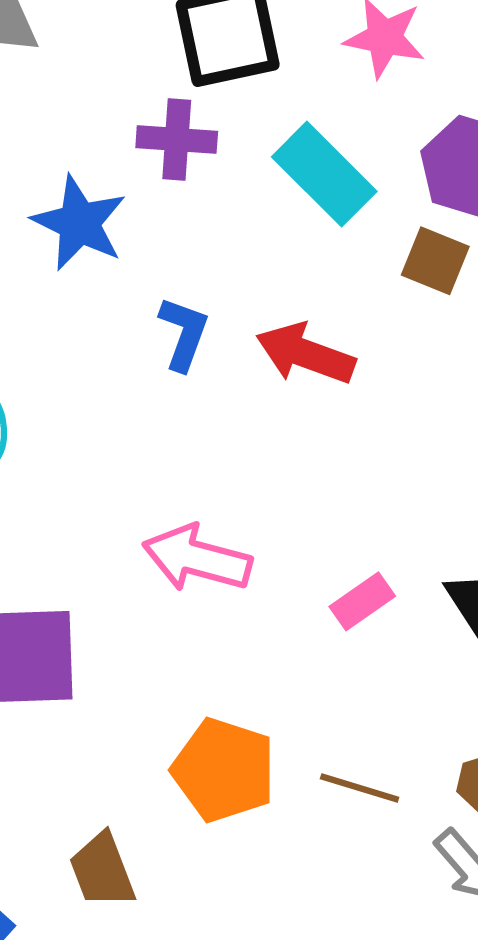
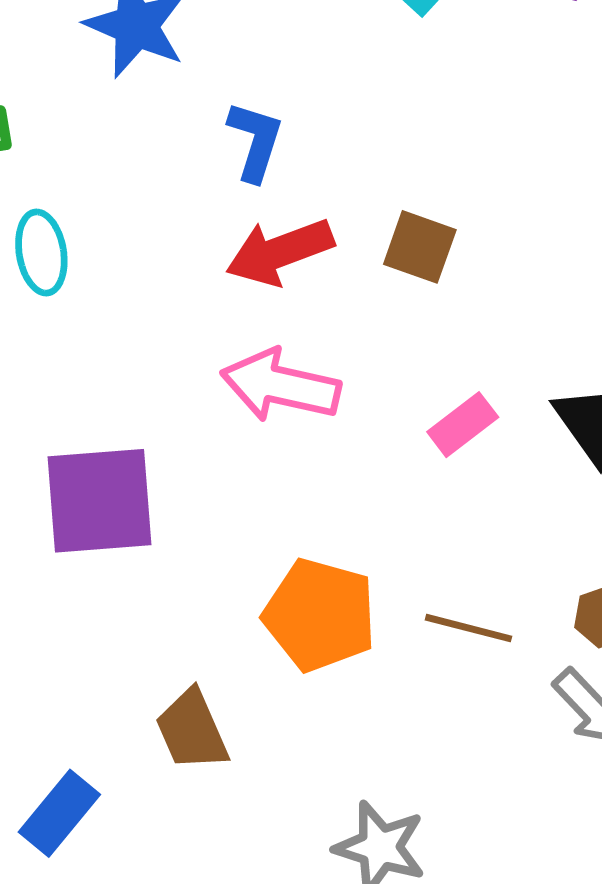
brown square: (435, 261) -> (420, 247), moved
red arrow: (305, 354) -> (280, 252), moved, turned -38

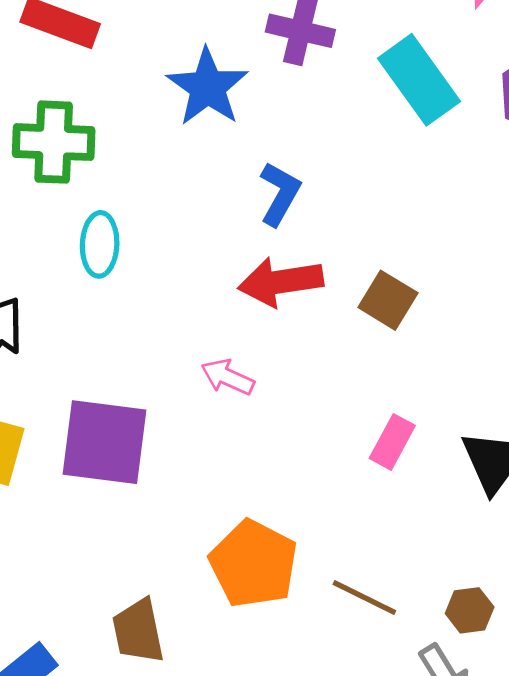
pink arrow: (281, 386) -> (228, 377), moved, size x0.6
pink rectangle: (463, 425) -> (392, 442), turned -36

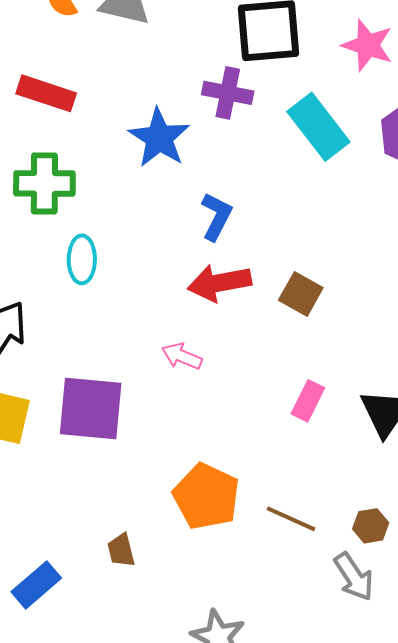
brown trapezoid: (138, 631) -> (121, 550), size x0.7

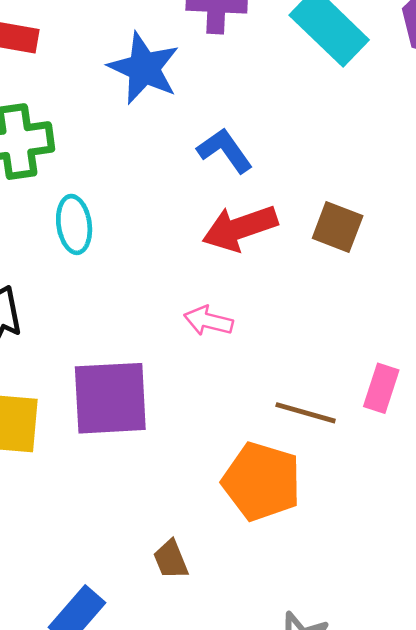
blue L-shape: (216, 216) -> (225, 150), turned -54
pink rectangle: (308, 401) -> (381, 388), moved
brown line: (291, 519) -> (306, 413), moved

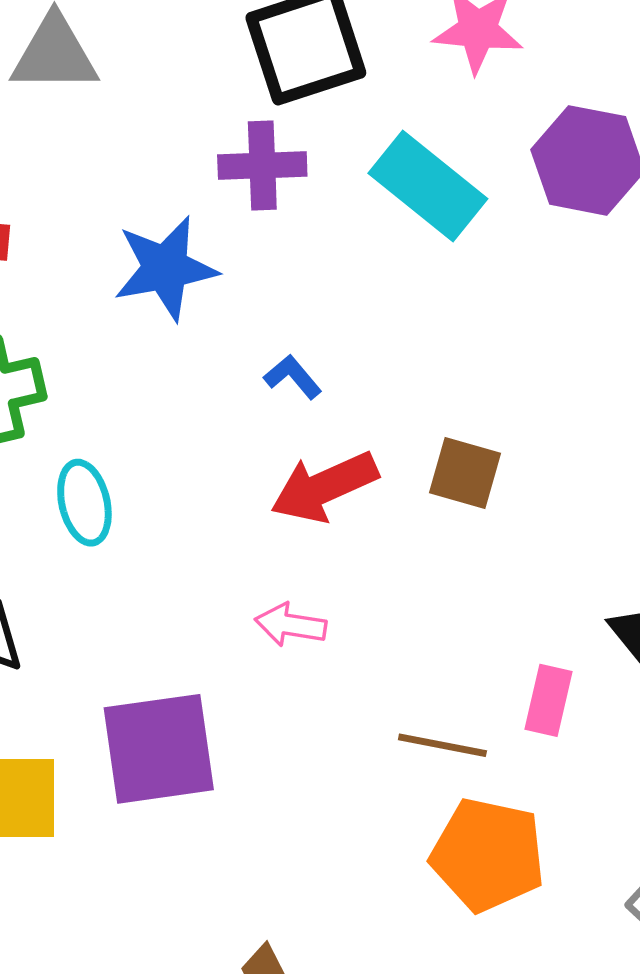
blue star: (144, 68) -> (165, 268), turned -30
blue L-shape: (225, 150) -> (293, 377), size x0.7
orange pentagon: (262, 481) -> (488, 855), moved

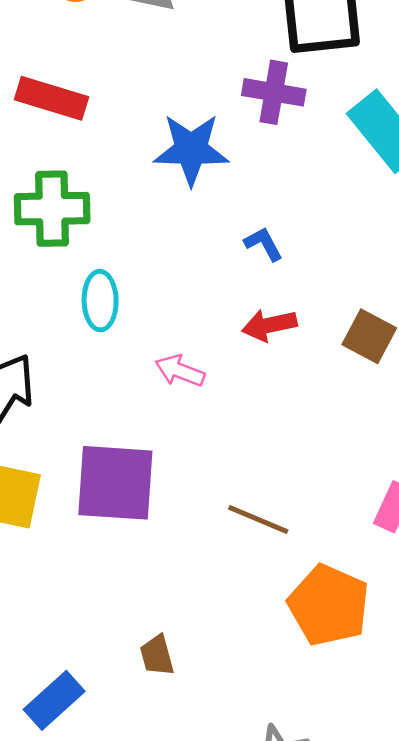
red arrow: (324, 487) -> (269, 325), size x0.7
pink arrow: (291, 625) -> (180, 371), moved
brown line: (442, 745) -> (258, 519), moved

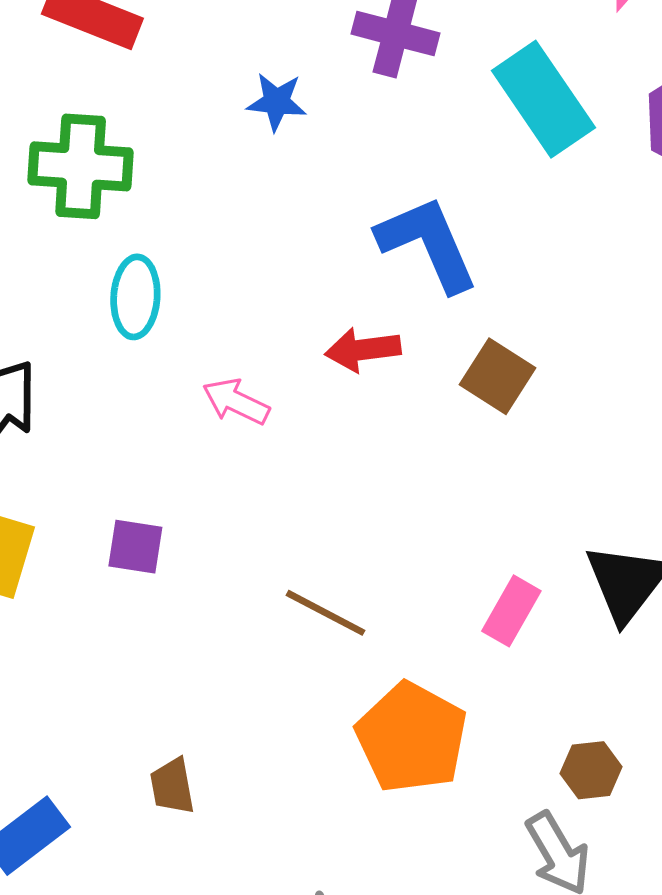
blue star: (191, 149) -> (277, 102), size x0.6
blue L-shape: (264, 244) -> (428, 244), moved, size x2.0
purple square: (115, 483) -> (135, 547), size x0.5

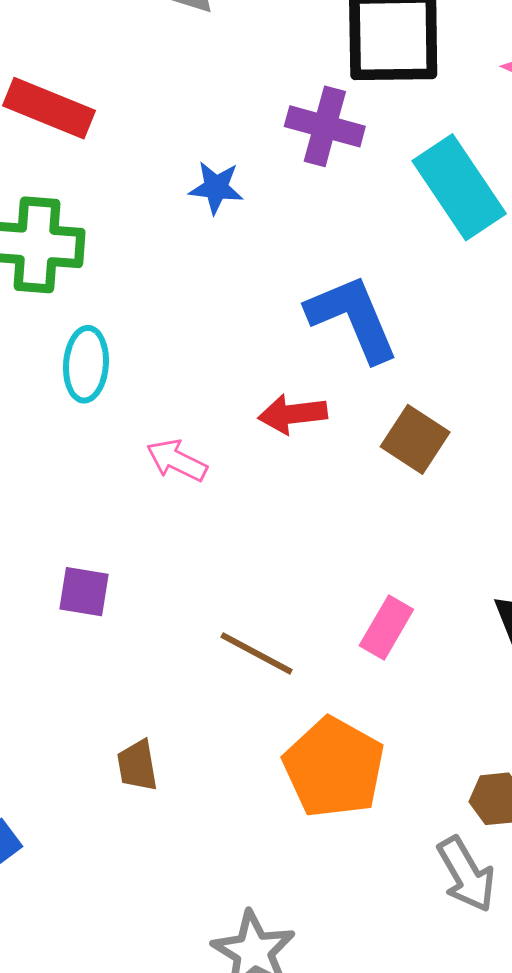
pink rectangle: (511, 611) -> (386, 628), moved
brown trapezoid: (172, 786) -> (137, 765), moved

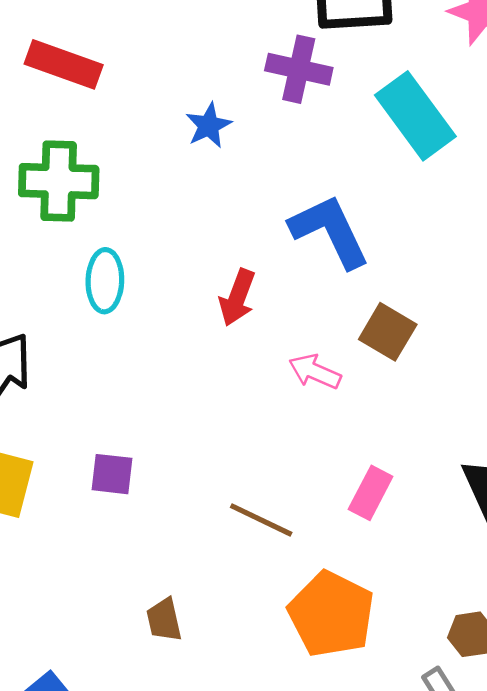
blue star: (216, 188) -> (209, 125), turned -30
red arrow: (293, 414) -> (237, 298), moved, turned -60
pink arrow: (177, 460) -> (315, 372), moved

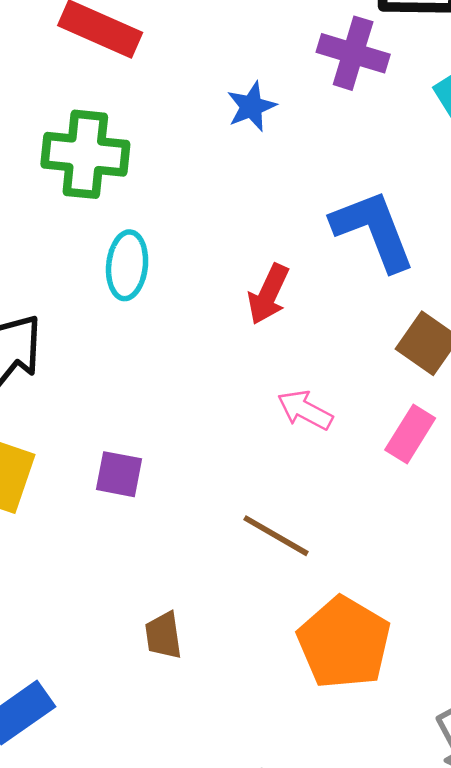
pink arrow: (315, 372) -> (305, 410), moved
pink rectangle: (371, 493) -> (410, 434), moved

